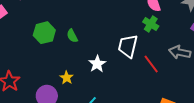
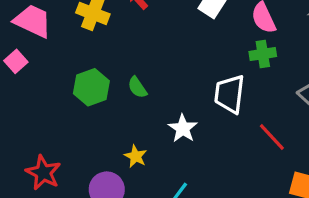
green cross: (151, 24) -> (263, 54), turned -35
red line: (151, 64) -> (272, 137), moved

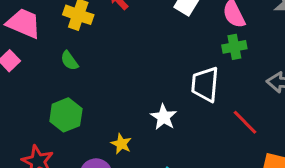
green hexagon: (91, 87) -> (66, 115), moved
green semicircle: (137, 87) -> (69, 61), moved

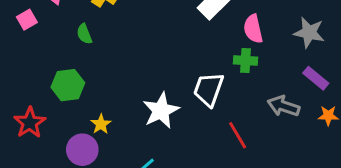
white star: (164, 117) -> (161, 111), size x1.4
yellow star: (121, 144) -> (101, 124), moved

